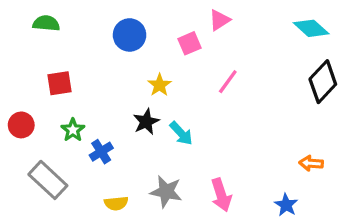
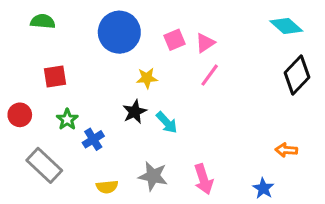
pink triangle: (219, 20) -> (205, 43), moved
blue circle: (130, 35) -> (119, 32), size x1.4
yellow star: (160, 85) -> (147, 78), turned 30

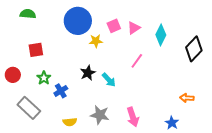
cyan diamond: (286, 26) -> (161, 35), moved, turned 75
pink line: (210, 75) -> (137, 61), moved
yellow star: (147, 78) -> (96, 41), moved

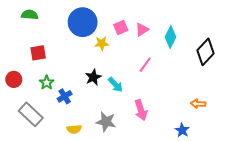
pink arrow: (133, 117) -> (141, 110), moved

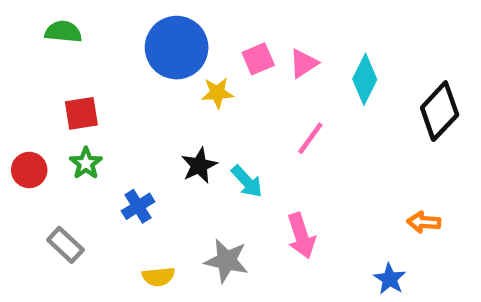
green star: (47, 83) -> (86, 163), moved
gray rectangle: (31, 114) -> (65, 245), size x0.7

